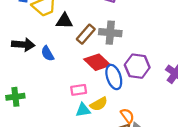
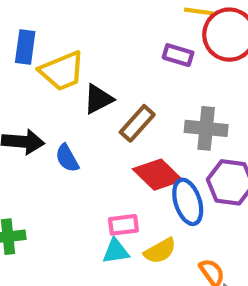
black triangle: (64, 21) -> (98, 99), turned -30
gray cross: (110, 33) -> (206, 128), moved
cyan triangle: (83, 110) -> (116, 251), moved

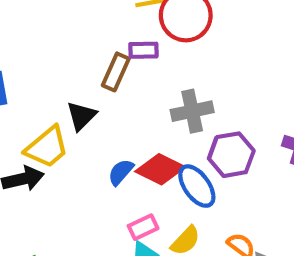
yellow trapezoid: (62, 71) -> (47, 147), moved
brown rectangle: (137, 123) -> (116, 72), moved
blue semicircle: (67, 158) -> (121, 172), moved, turned 88

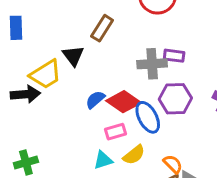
purple rectangle: (143, 50) -> (174, 56), moved
black triangle: (81, 116) -> (73, 56), turned -30
pink rectangle: (143, 227) -> (116, 132), moved

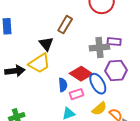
yellow trapezoid: (46, 74) -> (39, 63), moved
blue semicircle: (95, 100) -> (63, 85), moved, turned 128
yellow semicircle: (134, 155) -> (99, 109), moved

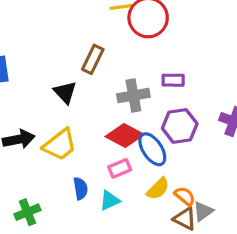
gray cross: (100, 47) -> (133, 95), moved
yellow trapezoid: (39, 63) -> (60, 145), moved
blue semicircle: (63, 85) -> (81, 188), moved

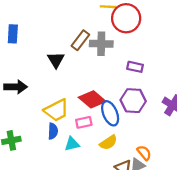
gray cross: (133, 95) -> (101, 44), moved
yellow trapezoid: (60, 145) -> (56, 110), moved
orange semicircle: (185, 196) -> (144, 153), moved

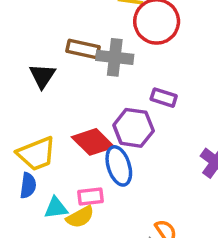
brown rectangle: (80, 40) -> (83, 49), turned 60
purple hexagon: (133, 101) -> (134, 128), moved
pink rectangle: (84, 122) -> (90, 197), moved
yellow semicircle: (108, 143) -> (80, 217), moved

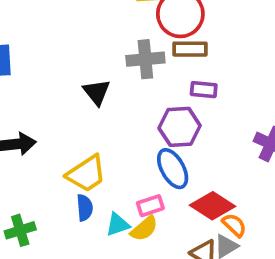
brown rectangle: (83, 49) -> (190, 49), moved
black triangle: (42, 76) -> (97, 92), moved
red diamond: (93, 142) -> (212, 206), moved

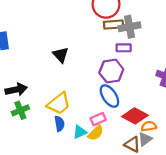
gray cross: (145, 59) -> (130, 27), moved
orange semicircle: (234, 225) -> (149, 126), turned -48
green cross: (20, 230) -> (20, 110), moved

